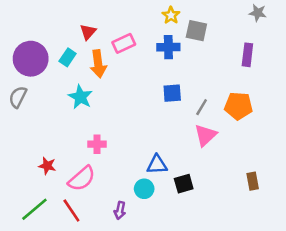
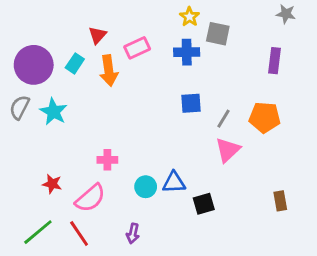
cyan star: (80, 97) -> (54, 112), moved
cyan circle: (144, 189) -> (146, 187), moved

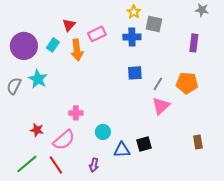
gray semicircle: (20, 107) -> (14, 86), moved
blue triangle: (174, 182) -> (122, 150), moved

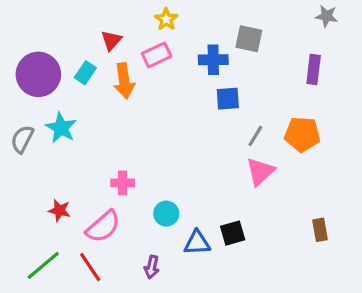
yellow star: (134, 12) -> (166, 19), moved
blue square: (135, 73) -> (228, 99), moved

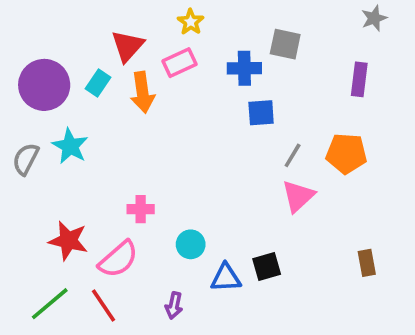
gray star: (327, 16) -> (374, 18), turned -30
red triangle: (111, 40) -> (128, 46), size x1.4
red star: (59, 210) -> (68, 241), size x1.5

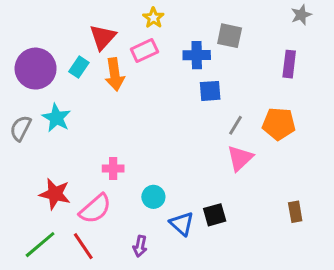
blue triangle: (226, 278) -> (182, 224), turned 45

